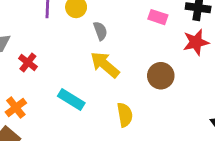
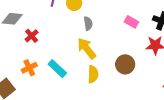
orange cross: (16, 107) -> (29, 68), moved
yellow semicircle: (125, 115) -> (93, 74), moved

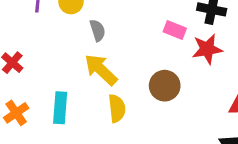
pink rectangle: (131, 22) -> (175, 30), moved
cyan rectangle: (57, 69) -> (60, 108), turned 60

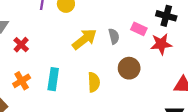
gray semicircle: (98, 30) -> (114, 36), moved
yellow arrow: (101, 70) -> (84, 39), moved, turned 95

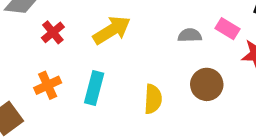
gray semicircle: (114, 36) -> (190, 35), turned -84
yellow arrow: (84, 39) -> (112, 30), moved

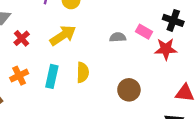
brown circle: (207, 84) -> (129, 90), moved
yellow semicircle: (153, 99) -> (83, 72), moved

